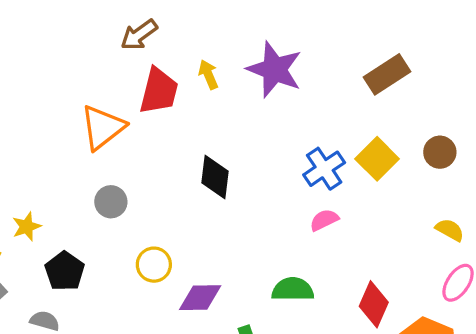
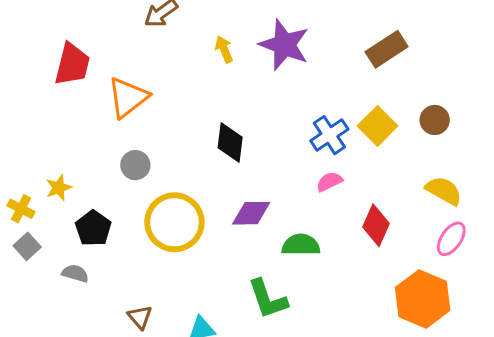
red trapezoid: (159, 91) -> (72, 64), moved
yellow semicircle: (450, 230) -> (444, 191), size x1.4
yellow circle: (154, 265) -> (174, 222), size x1.8
purple diamond: (200, 298) -> (251, 213), moved
red diamond: (374, 304) -> (376, 225), moved

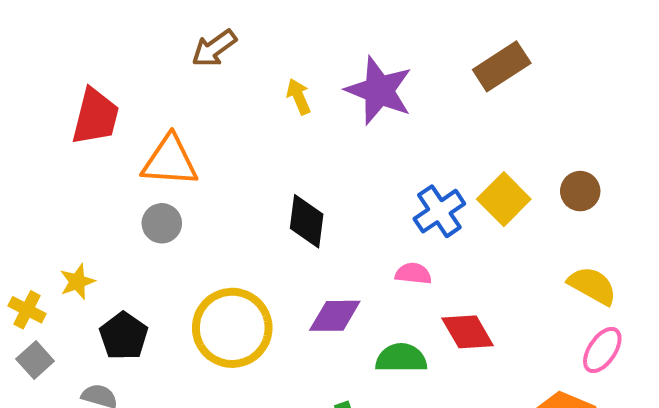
brown rectangle: (387, 49) -> (502, 66), moved
orange triangle: (128, 97) -> (170, 161), turned 42
gray circle: (135, 165) -> (162, 223), moved
pink semicircle: (329, 182) -> (413, 274), moved, turned 32
red diamond: (376, 225) -> (468, 332), moved, turned -54

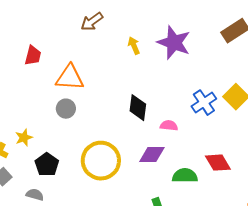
red trapezoid: (95, 117) -> (33, 56), size x0.7
pink semicircle: (413, 274) -> (169, 126), moved

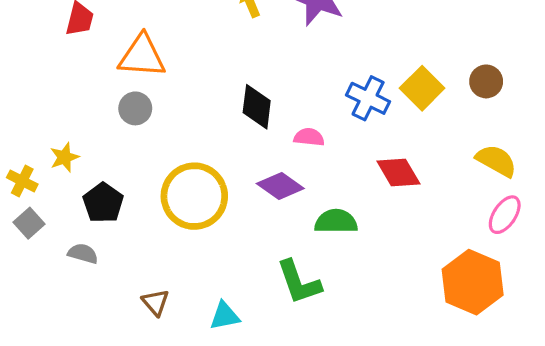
blue cross: (204, 103) -> (368, 98), turned -30
purple diamond: (152, 155) -> (280, 186), turned 36
red diamond: (218, 163) -> (398, 173), moved

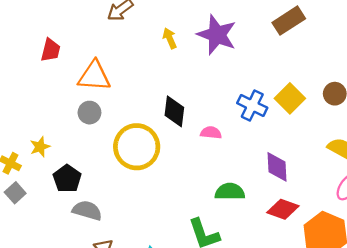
red diamond: (398, 173) -> (283, 209), moved, turned -40
purple diamond: (280, 186) -> (277, 167), moved, turned 52
yellow circle: (194, 196) -> (137, 147), moved
gray semicircle: (83, 253) -> (87, 210), moved, size x1.4

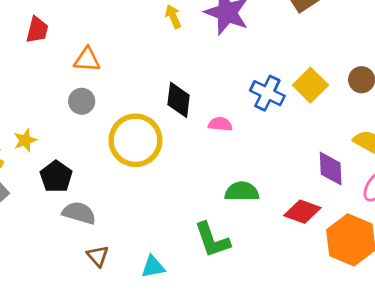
orange triangle: (94, 76) -> (87, 60), size x0.7
purple diamond: (277, 167) -> (331, 169), moved

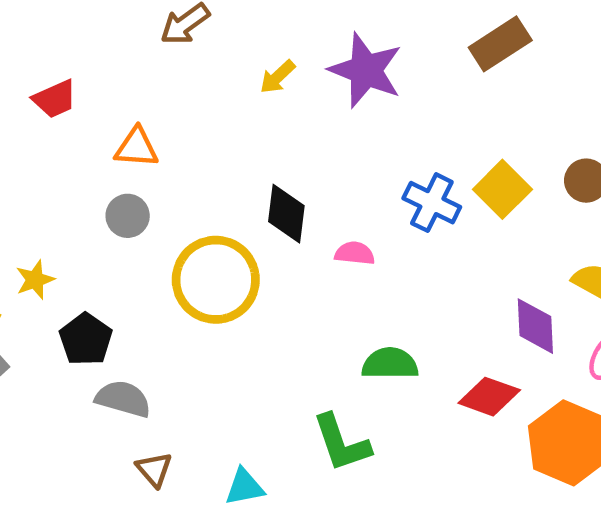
yellow arrow: (173, 16) -> (278, 77), turned -110
red trapezoid: (37, 30) -> (55, 99), turned 52

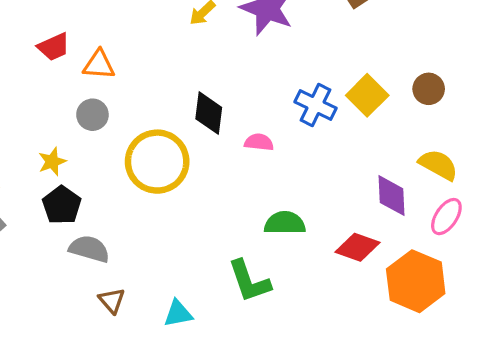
red trapezoid: (55, 99) -> (54, 47), moved
yellow star: (35, 280) -> (52, 162), moved

